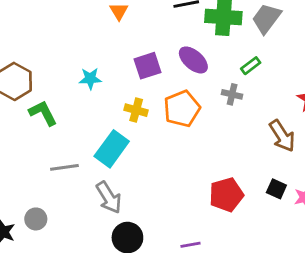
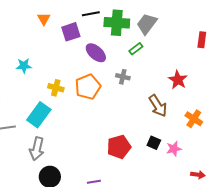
purple square: (148, 66) -> (71, 32), moved
green rectangle: (251, 66) -> (136, 49), moved
gray arrow: (109, 197) -> (37, 149), turned 45

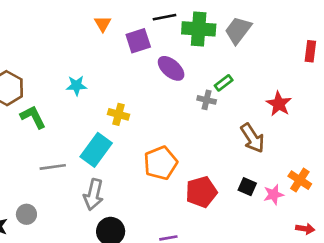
green rectangle: (136, 49) -> (224, 83), moved
orange pentagon: (88, 87) -> (161, 163), moved
orange cross: (194, 119) -> (300, 180), moved

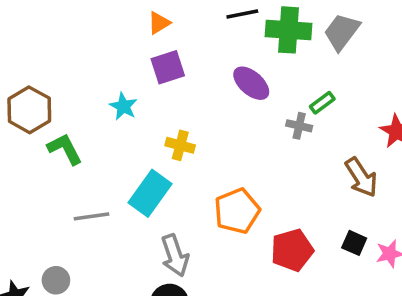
orange triangle: (103, 24) -> (159, 23), turned 30
purple square: (138, 41) -> (168, 67), moved
cyan star: (76, 85) -> (123, 106), turned 30
gray arrow: (94, 195) -> (175, 255), moved, turned -32

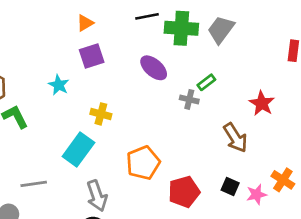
gray line: (91, 216) -> (34, 184), moved

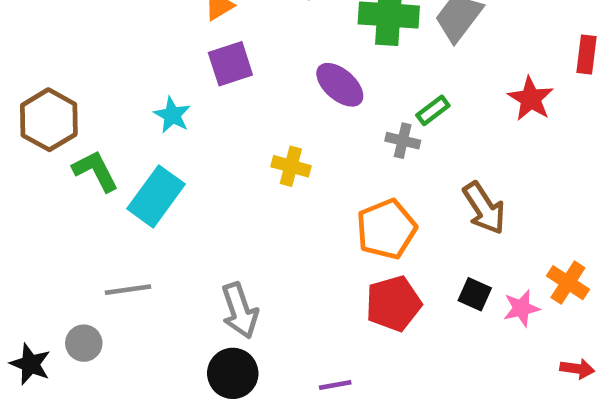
red star: (262, 103) -> (531, 99), moved
yellow cross: (101, 114) -> (291, 166), moved
cyan rectangle: (78, 150) -> (156, 196), moved
orange pentagon: (143, 163) -> (386, 229), moved

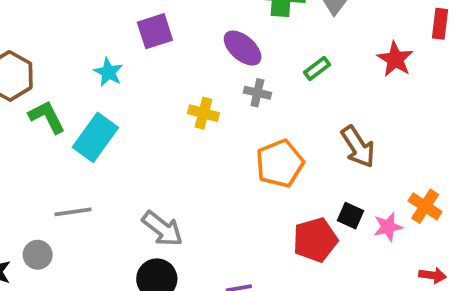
gray cross: (403, 141) -> (257, 93), moved
red pentagon: (393, 304) -> (315, 240), moved
gray arrow: (240, 311) -> (162, 229), turned -33

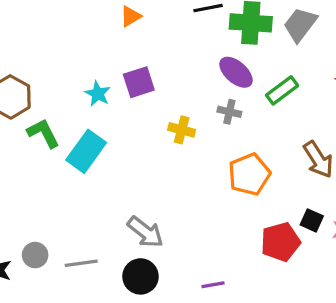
purple square: (155, 31) -> (139, 82), moved
purple ellipse: (243, 48) -> (236, 72), moved
green rectangle: (317, 68) -> (282, 90), size x1.4
gray line: (73, 212) -> (81, 263), moved

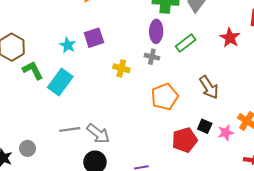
purple ellipse: (236, 72) -> (156, 31), turned 50
gray line: (81, 263) -> (70, 129), moved

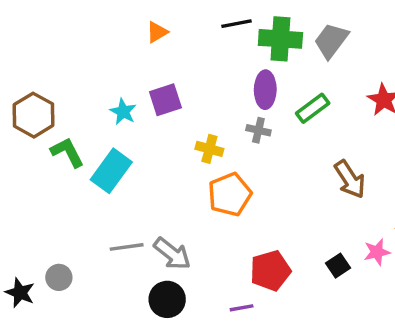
orange pentagon: (165, 97) -> (230, 195), moved
black square: (205, 126) -> (338, 266), moved, turned 32
red pentagon: (185, 140) -> (270, 271), moved

